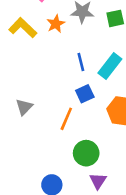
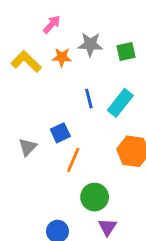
orange star: (56, 24) -> (62, 57), turned 30
blue square: (85, 94) -> (60, 133), moved

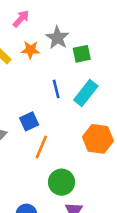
gray star: (90, 44) -> (57, 38), turned 30
green square: (126, 52) -> (82, 54), moved

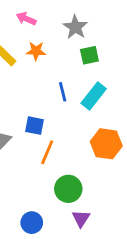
pink arrow: (21, 19) -> (26, 19), turned -108
gray star: (57, 38) -> (75, 27), moved
blue square: (29, 121) -> (35, 126), turned 36

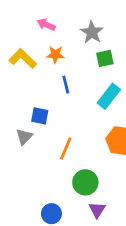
blue line: (63, 92) -> (66, 85), moved
blue square: (35, 126) -> (40, 116), moved

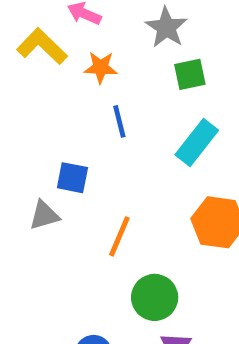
yellow L-shape: (23, 58) -> (42, 46), moved
gray triangle: (24, 137) -> (44, 215), turned 30

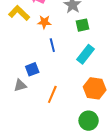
blue square: (72, 178) -> (32, 69), turned -32
green circle: (155, 297) -> (89, 121), moved

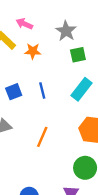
blue line: (52, 45) -> (42, 90), moved
blue square: (32, 69) -> (14, 92), moved

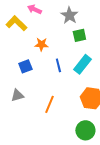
orange star: (33, 51) -> (41, 44), moved
blue line: (42, 90) -> (58, 65), moved

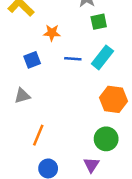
blue line: (58, 65) -> (73, 59), turned -72
orange line: (49, 104) -> (38, 135), moved

